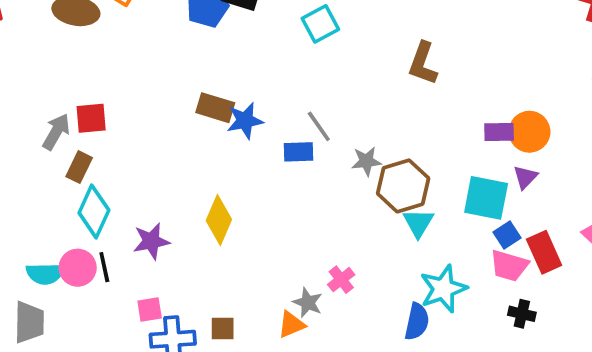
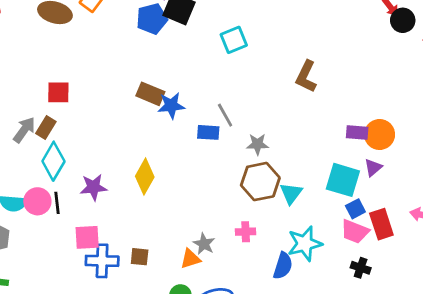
gray arrow: (56, 132) -> (24, 130), moved
brown hexagon: (403, 186) -> (260, 182), moved
pink cross: (341, 280) -> (246, 232), moved, turned 30
pink square: (150, 309) -> (87, 237), size x1.4

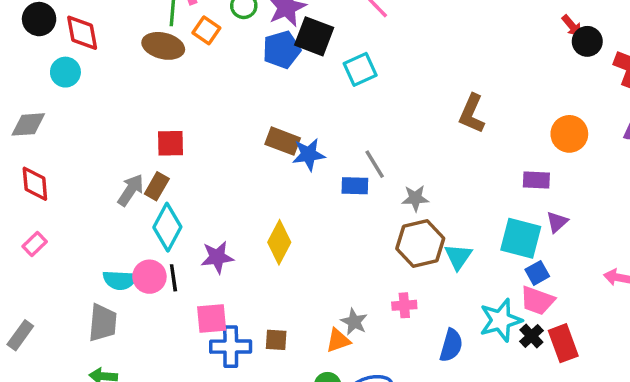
cyan square: (234, 40) -> (360, 69), moved
orange circle: (380, 135) -> (569, 134), moved
red rectangle: (381, 224) -> (563, 343), moved
cyan star: (305, 244) -> (501, 320), moved
black cross: (361, 268) -> (531, 336), moved, turned 30

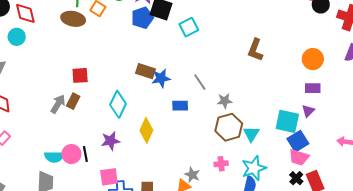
purple rectangle: (536, 180) -> (313, 88), moved
blue rectangle: (355, 186) -> (180, 106), moved
cyan diamond: (167, 227) -> (118, 104), moved
blue square: (537, 273) -> (298, 141), size x1.5
cyan star: (501, 320) -> (254, 168), moved

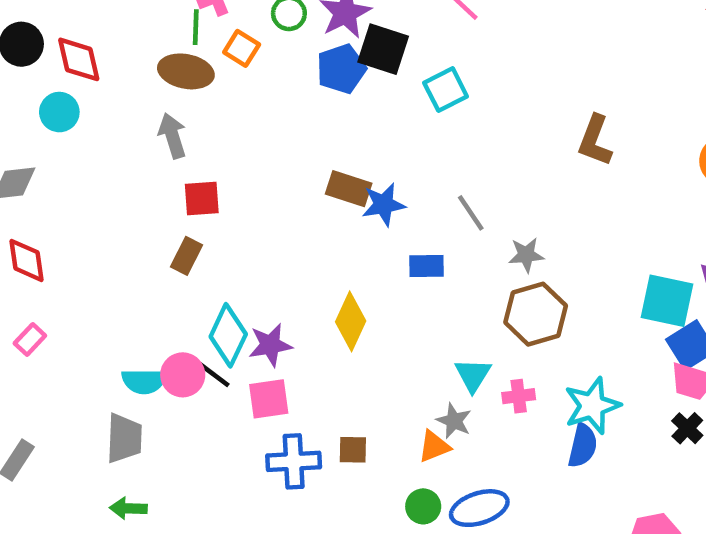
gray arrow: (58, 104) -> (172, 136), moved, turned -48
cyan diamond: (118, 104) -> (228, 335), moved
cyan triangle: (251, 134) -> (473, 375), moved
black line: (85, 154) -> (214, 375), turned -42
pink square: (109, 177) -> (269, 399), moved

